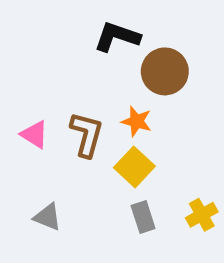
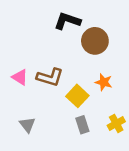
orange star: (137, 121) -> (104, 82), moved
brown L-shape: (87, 134) -> (50, 77), turned 92
gray triangle: (48, 217) -> (27, 125), turned 30

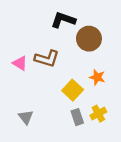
pink triangle: (20, 77) -> (20, 63), moved
brown L-shape: (50, 77) -> (47, 59), moved
yellow cross: (116, 123) -> (98, 114), moved

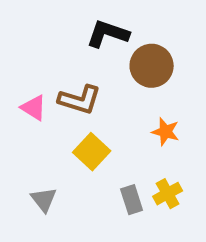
yellow square: (73, 90) -> (92, 152), moved

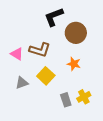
black L-shape: (108, 34) -> (54, 17), turned -40
orange star: (166, 132) -> (74, 64), moved
gray triangle: (44, 200) -> (22, 83), moved, turned 48

